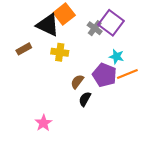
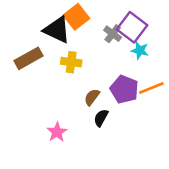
brown rectangle: (24, 49) -> (28, 58), size x1.5
cyan star: (116, 57) -> (140, 50), moved
pink star: (43, 123) -> (57, 132), moved

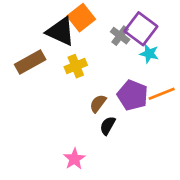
yellow cross: (71, 62) -> (76, 66), turned -30
pink star: (57, 132) -> (74, 159), moved

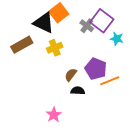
cyan star: (149, 54) -> (117, 39), moved
orange line: (162, 94) -> (110, 81), moved
black semicircle: (108, 126) -> (78, 91), turned 64

